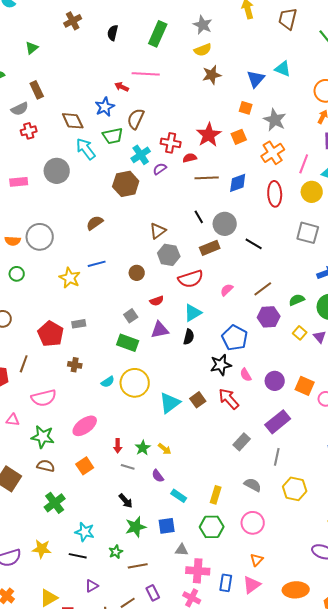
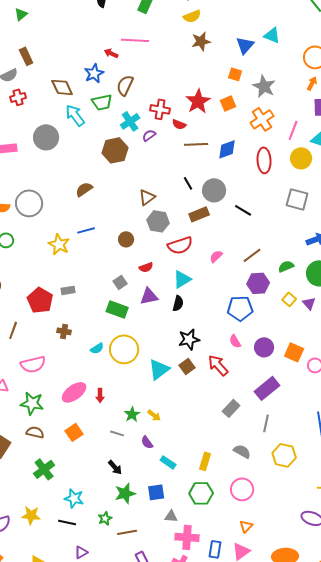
red semicircle: (190, 158) -> (179, 124), turned -144
blue pentagon: (235, 338) -> (240, 308), moved, turned -30
black star: (221, 365) -> (189, 339), moved
red arrow: (118, 446) -> (100, 395), moved

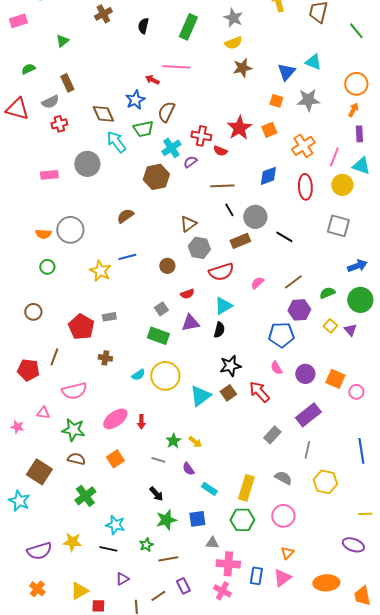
gray star: (264, 86) -> (308, 100), moved, turned -30
brown line: (196, 144) -> (222, 186), moved
yellow rectangle: (205, 461) -> (246, 488), size x1.4

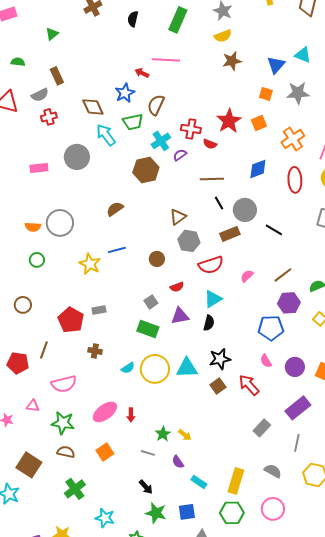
green semicircle: (28, 69) -> (18, 62), turned 32
cyan triangle: (200, 396) -> (187, 368), moved, turned 35
green star: (166, 520) -> (156, 513), turned 30

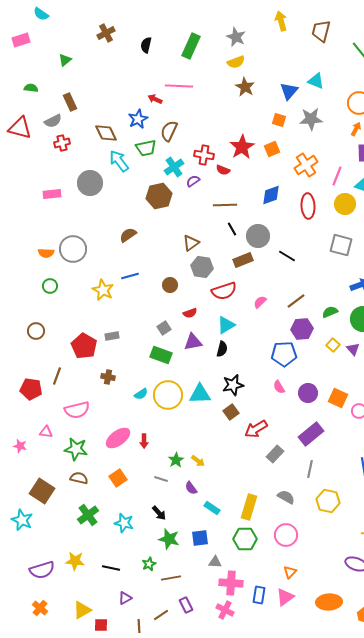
brown star: (232, 61) -> (245, 87), turned -30
red arrow: (249, 385) -> (256, 429), moved, turned -80
cyan star: (105, 518) -> (124, 523), moved

